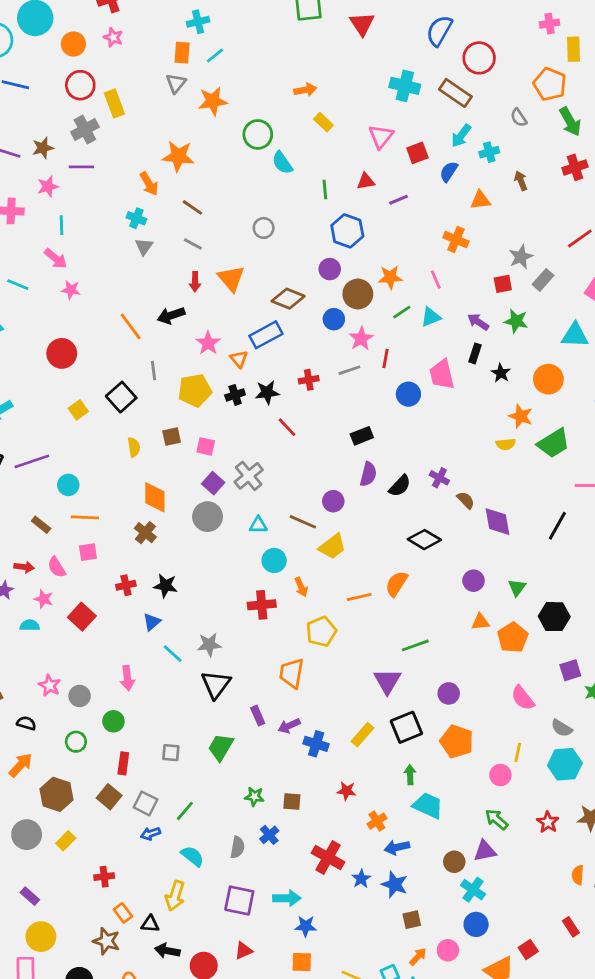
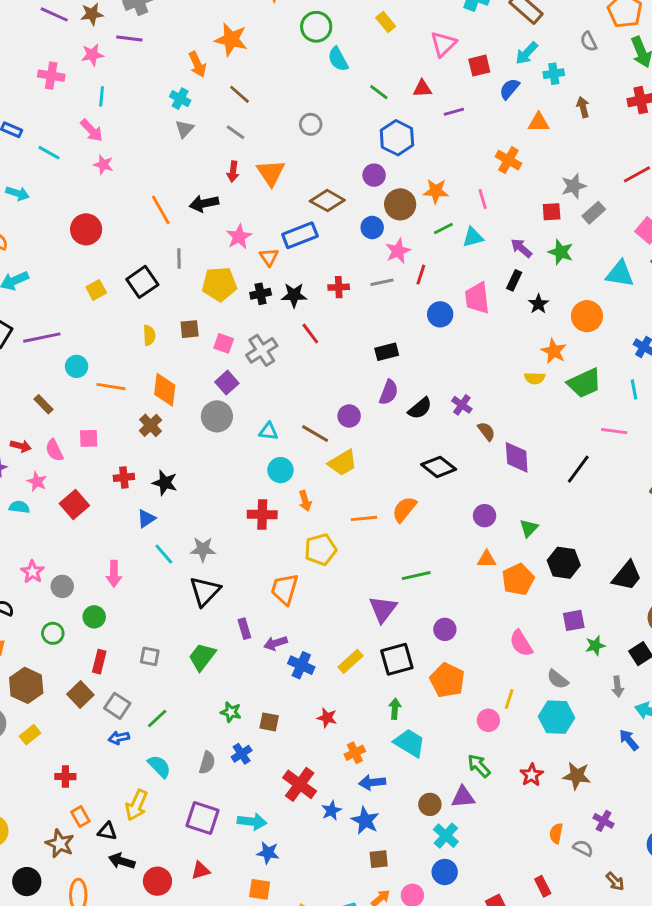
green line: (325, 190) -> (379, 92), turned -54
gray cross: (249, 476) -> (262, 350), moved
orange line: (85, 517) -> (111, 387), moved

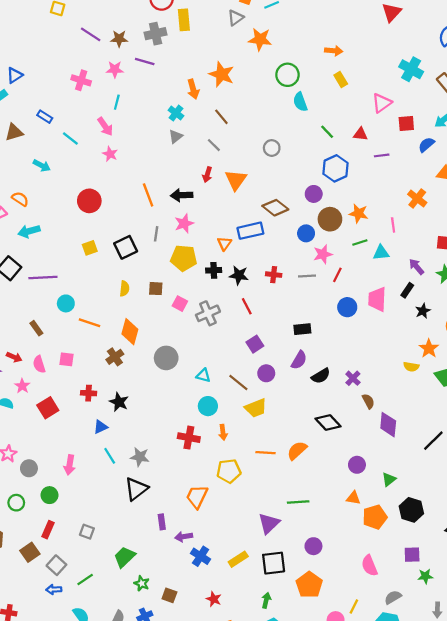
pink star: (239, 237) -> (184, 223), moved
purple square: (227, 383) -> (255, 344), moved
green trapezoid: (202, 657) -> (124, 557), moved
gray semicircle: (558, 679) -> (393, 597), turned 102

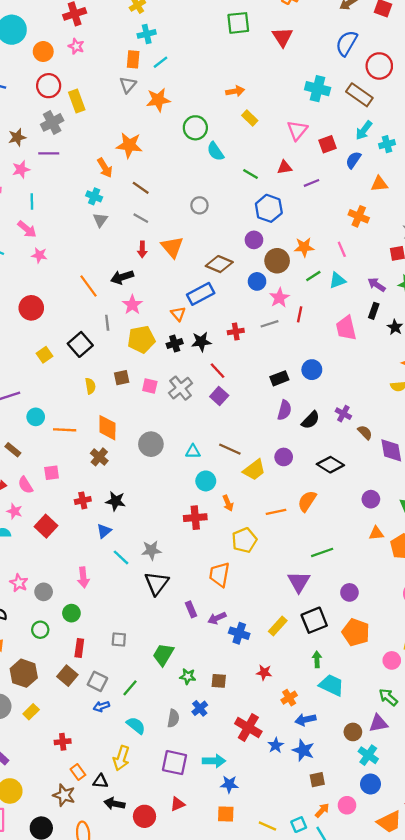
blue circle: (347, 307) -> (312, 370), moved
purple square: (255, 344) -> (219, 396), moved
purple circle: (266, 373) -> (284, 457), moved

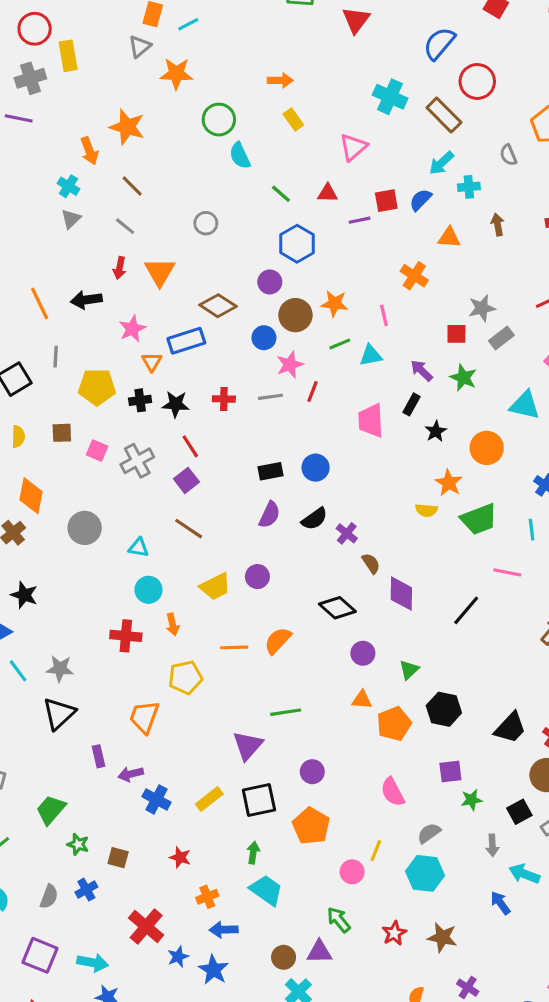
red square: (327, 144) -> (386, 201), moved
pink star: (132, 305) -> (132, 329), moved
black semicircle: (310, 420) -> (314, 519), moved
brown line: (230, 449) -> (189, 529), moved
black diamond: (330, 465) -> (337, 608), moved

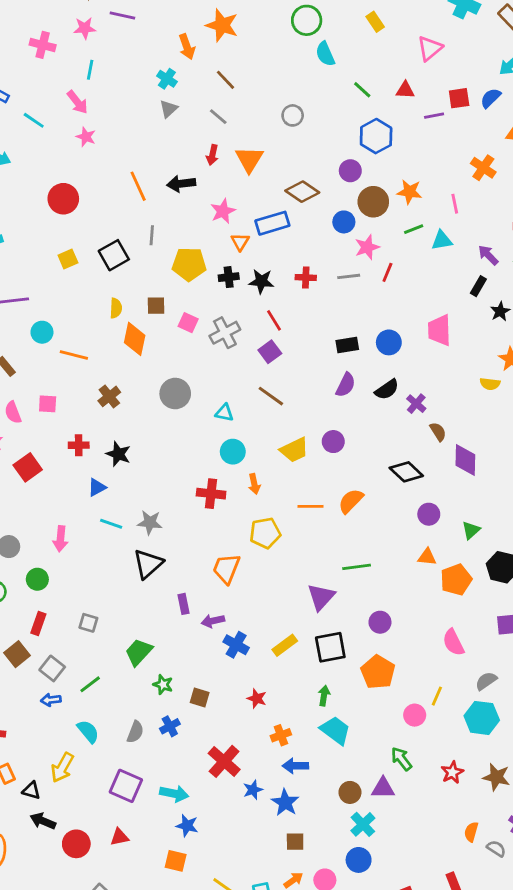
pink trapezoid: (371, 421) -> (439, 330), moved
orange diamond: (31, 496) -> (135, 339), moved
cyan line: (18, 671) -> (111, 524), turned -35

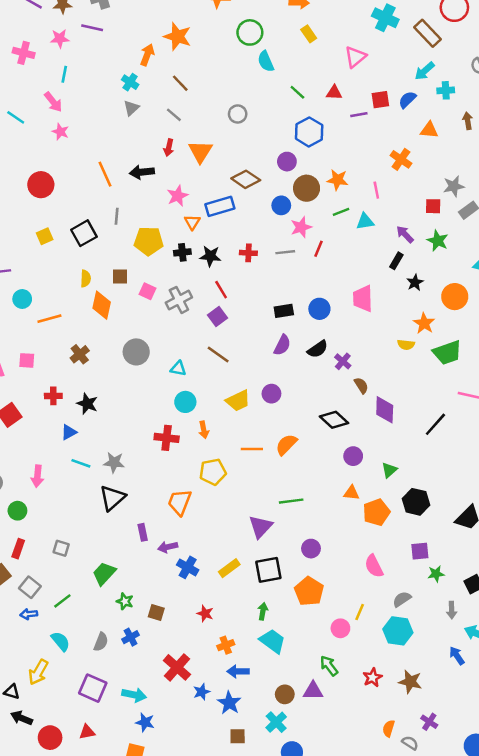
orange arrow: (187, 47) -> (147, 55), turned -140
orange line: (74, 355) -> (49, 319), turned -30
cyan cross: (363, 824) -> (276, 722), moved

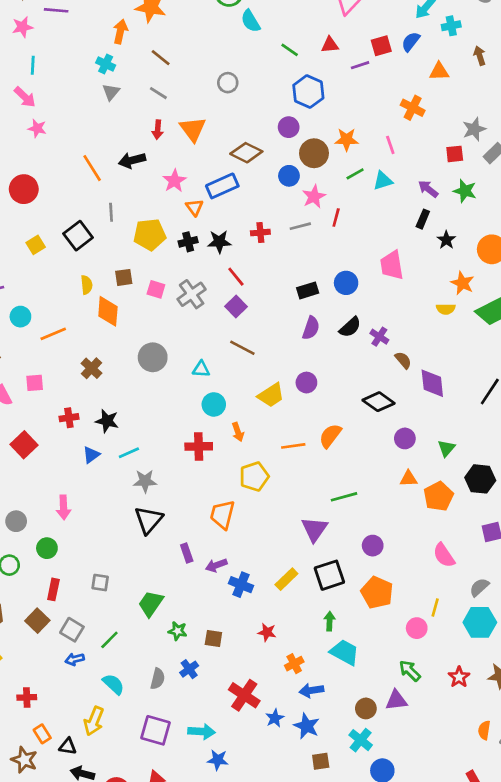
cyan line: (81, 463) -> (129, 453), moved, turned -36

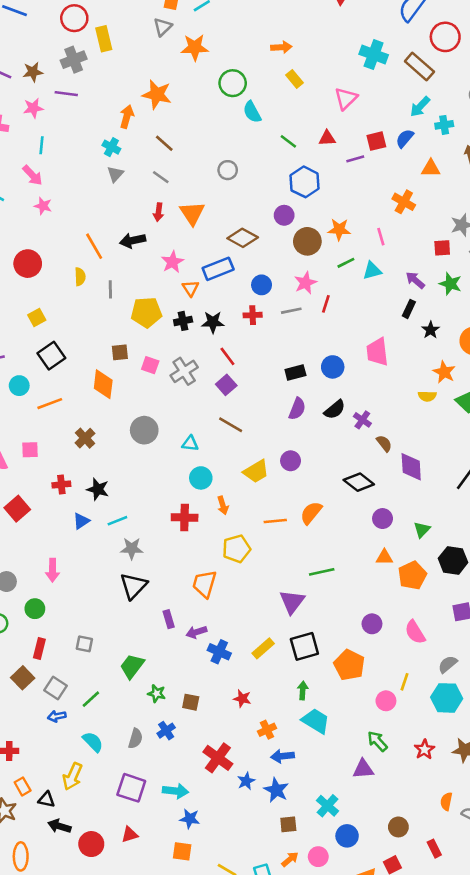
blue circle: (289, 176) -> (262, 285), moved
black square: (78, 236) -> (51, 356), moved
yellow semicircle: (87, 285) -> (80, 277), moved
purple circle: (373, 546) -> (372, 624), moved
brown circle: (366, 708) -> (398, 827), moved

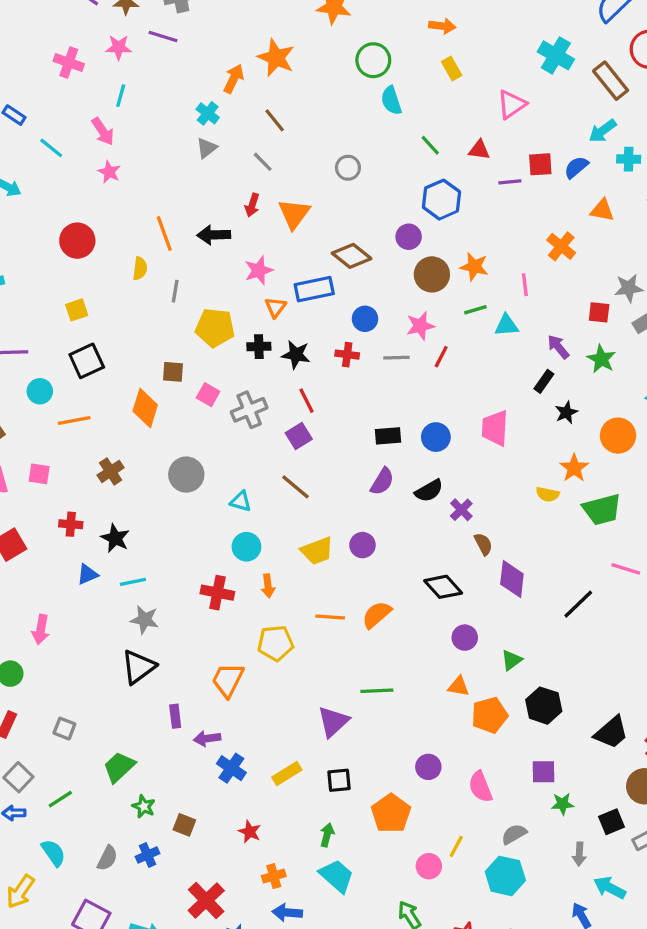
black square: (304, 646) -> (339, 780), size x0.7

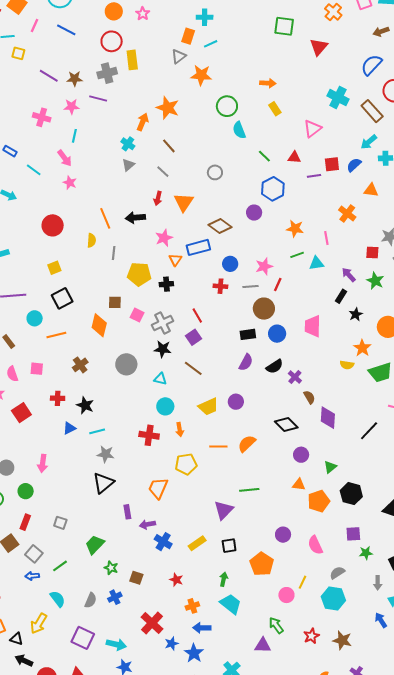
brown circle: (432, 274) -> (264, 309), moved
black star: (296, 355) -> (163, 349), moved

